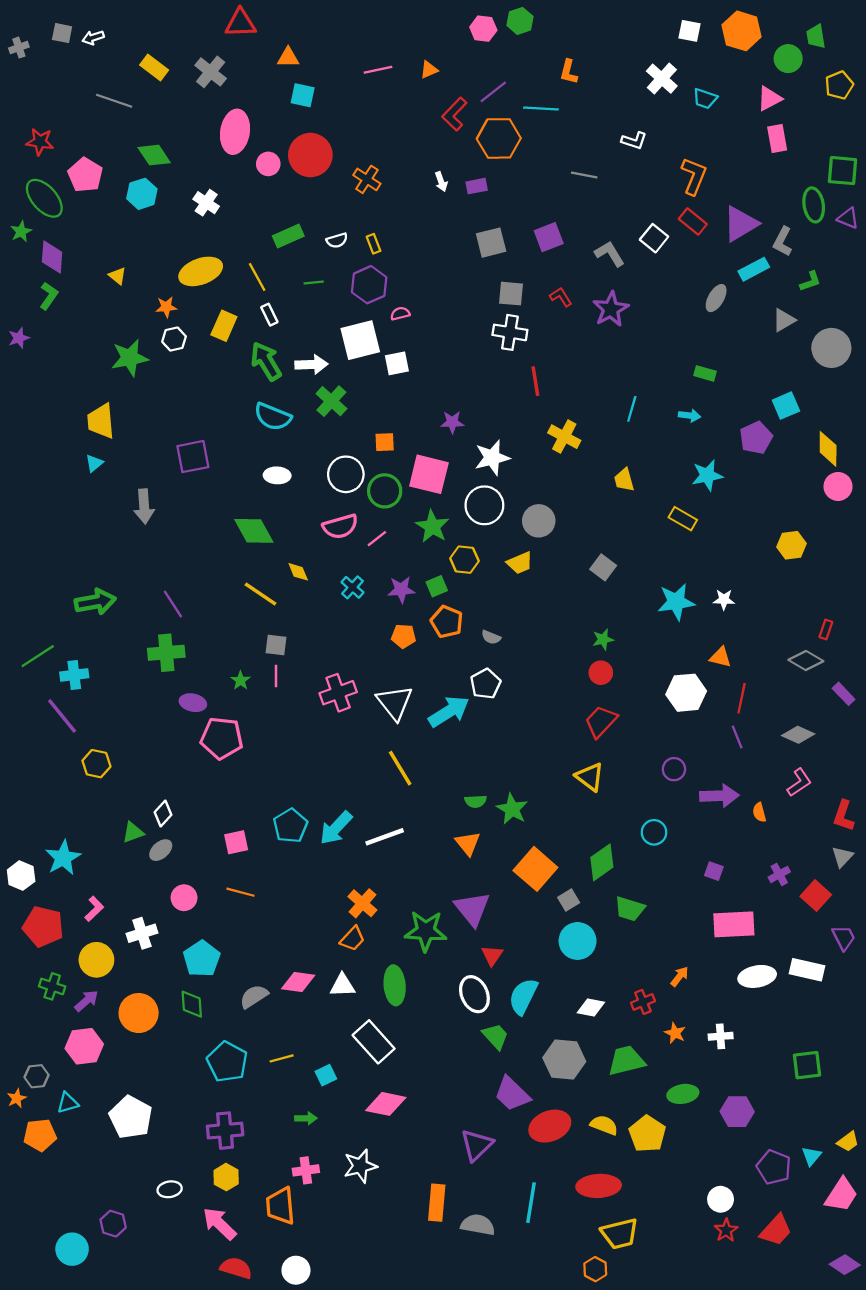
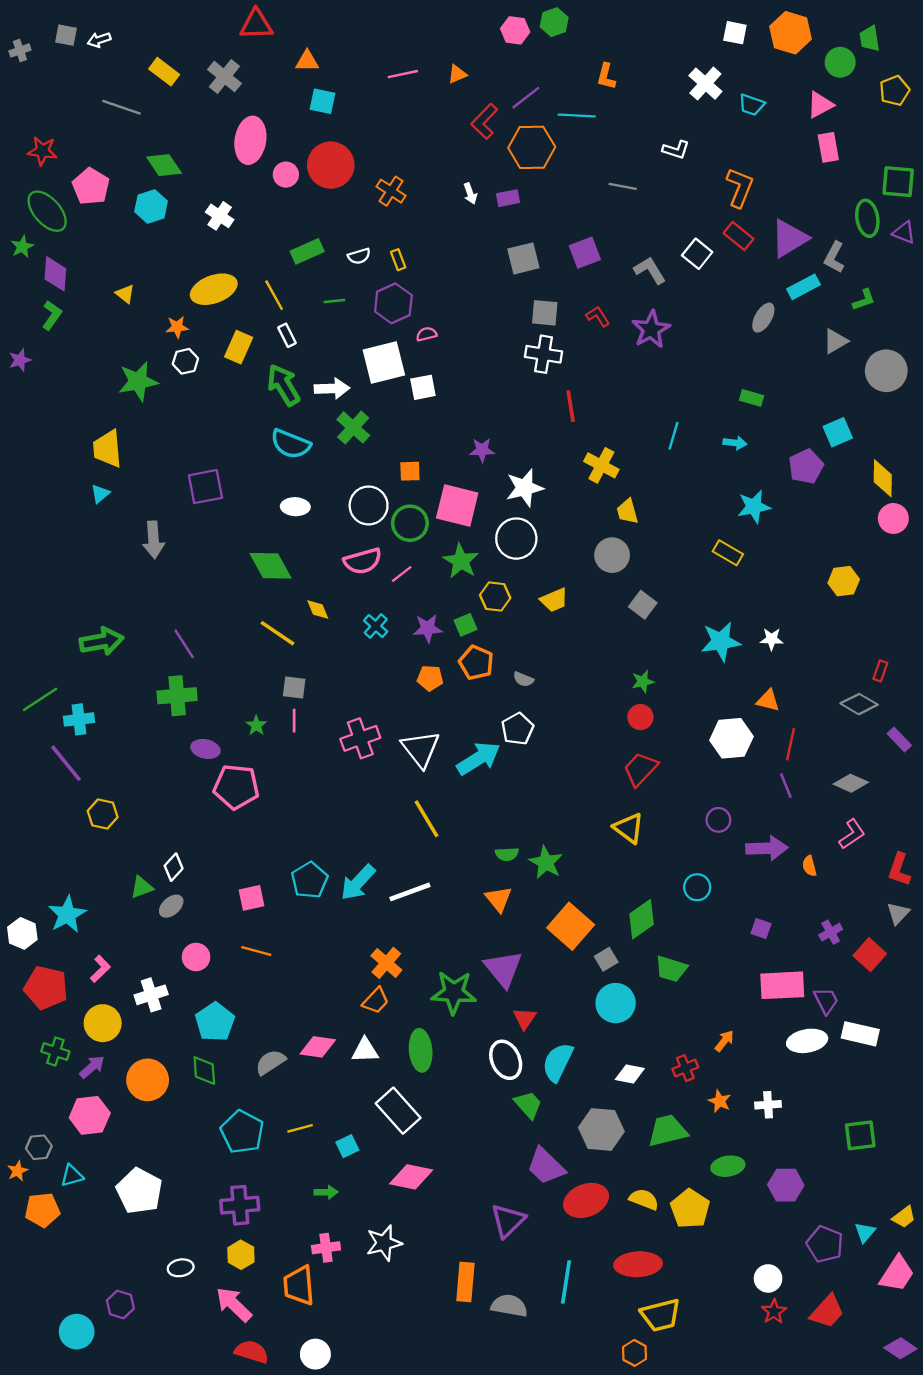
yellow trapezoid: (624, 480) -> (627, 511), moved
gray circle: (539, 521) -> (612, 555), moved
purple trapezoid: (844, 938) -> (826, 1001), moved

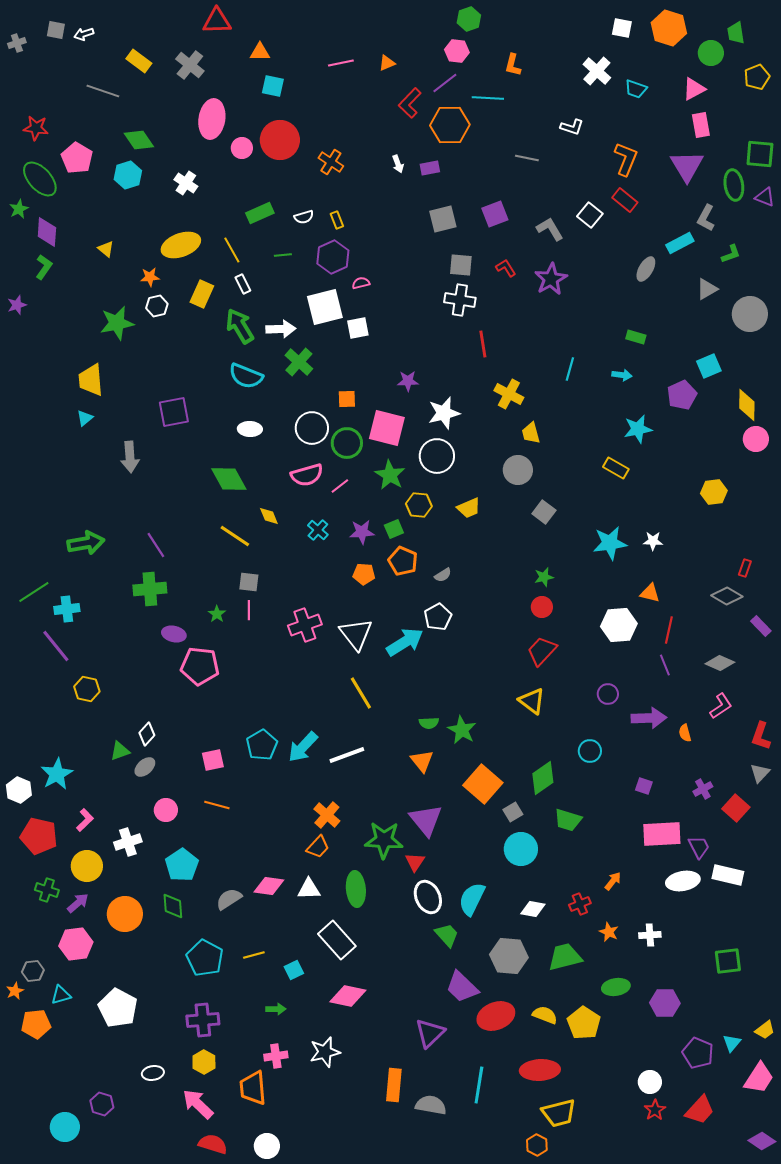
pink hexagon: (515, 30) -> (457, 51), moved
purple triangle: (789, 238) -> (687, 166), moved, turned -30
gray semicircle: (523, 679) -> (443, 575), turned -54
red triangle: (525, 1018) -> (415, 862), moved

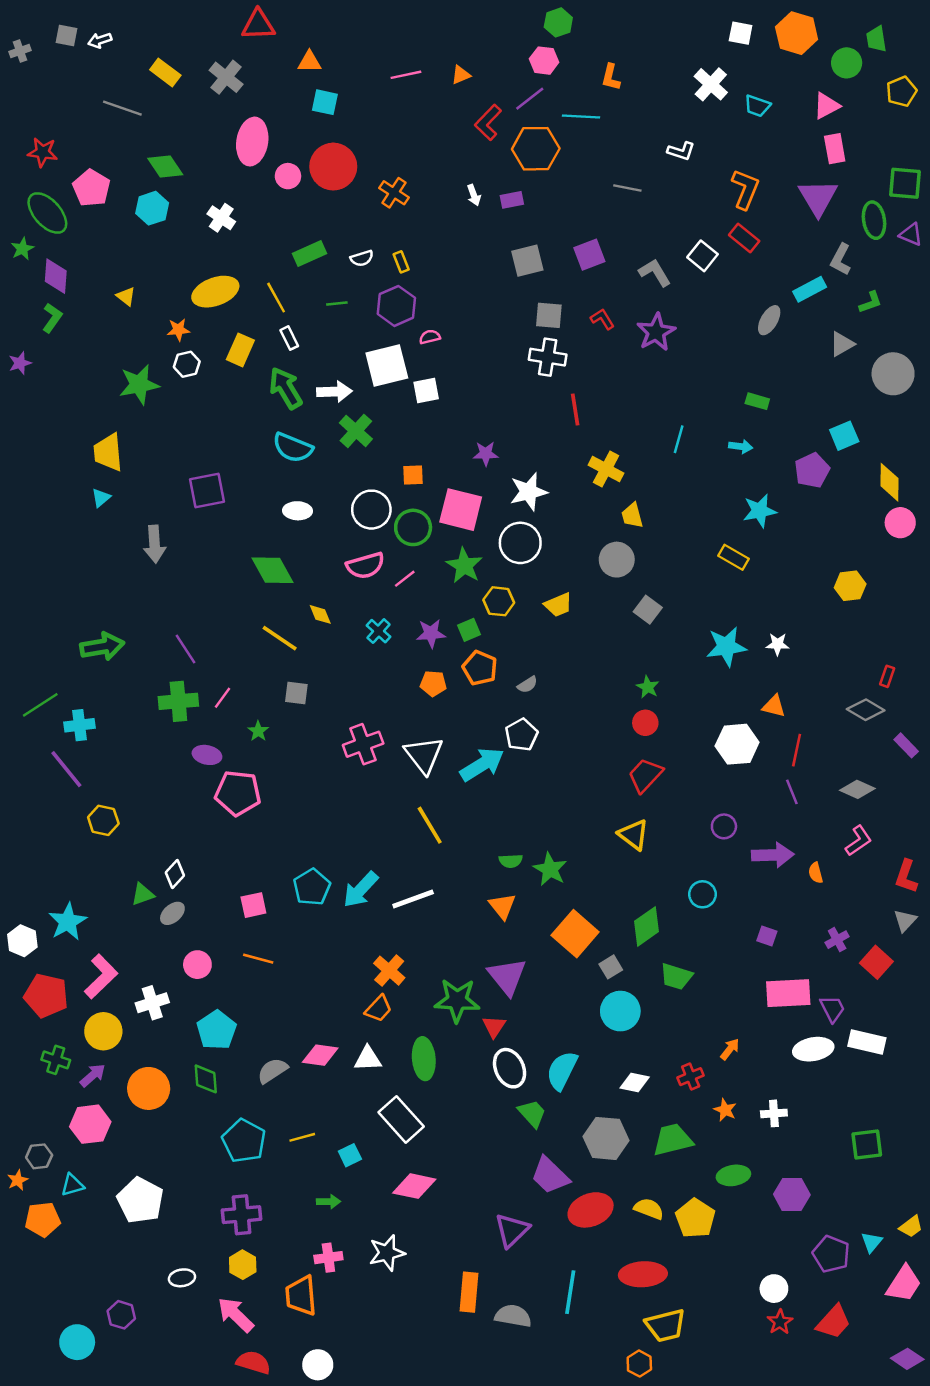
green star: (544, 577) -> (648, 687), turned -30
pink line: (249, 610) -> (222, 698), moved, turned 36
pink L-shape: (85, 820) -> (101, 976), size x1.6

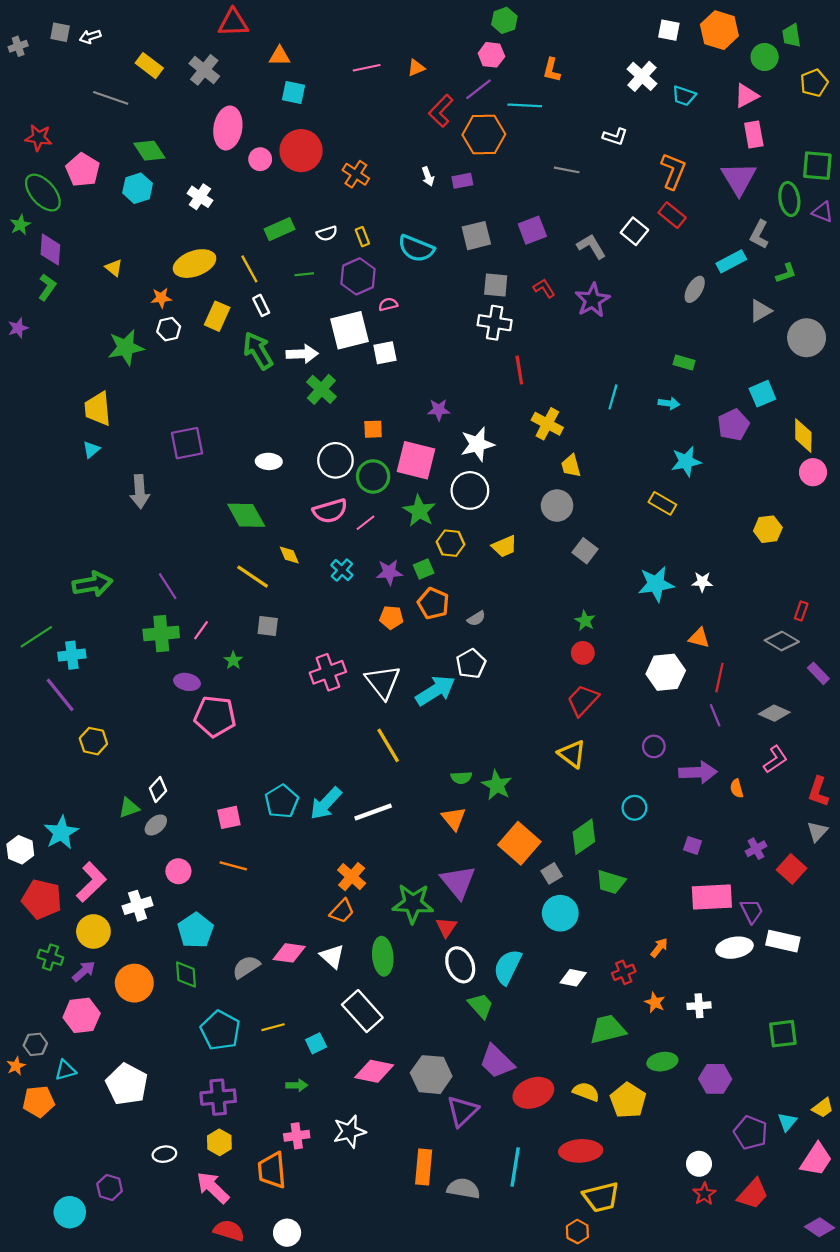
cyan semicircle: (293, 448) -> (416, 248), moved
white triangle: (368, 1059) -> (332, 956), turned 44
gray hexagon: (606, 1138) -> (431, 1075), moved

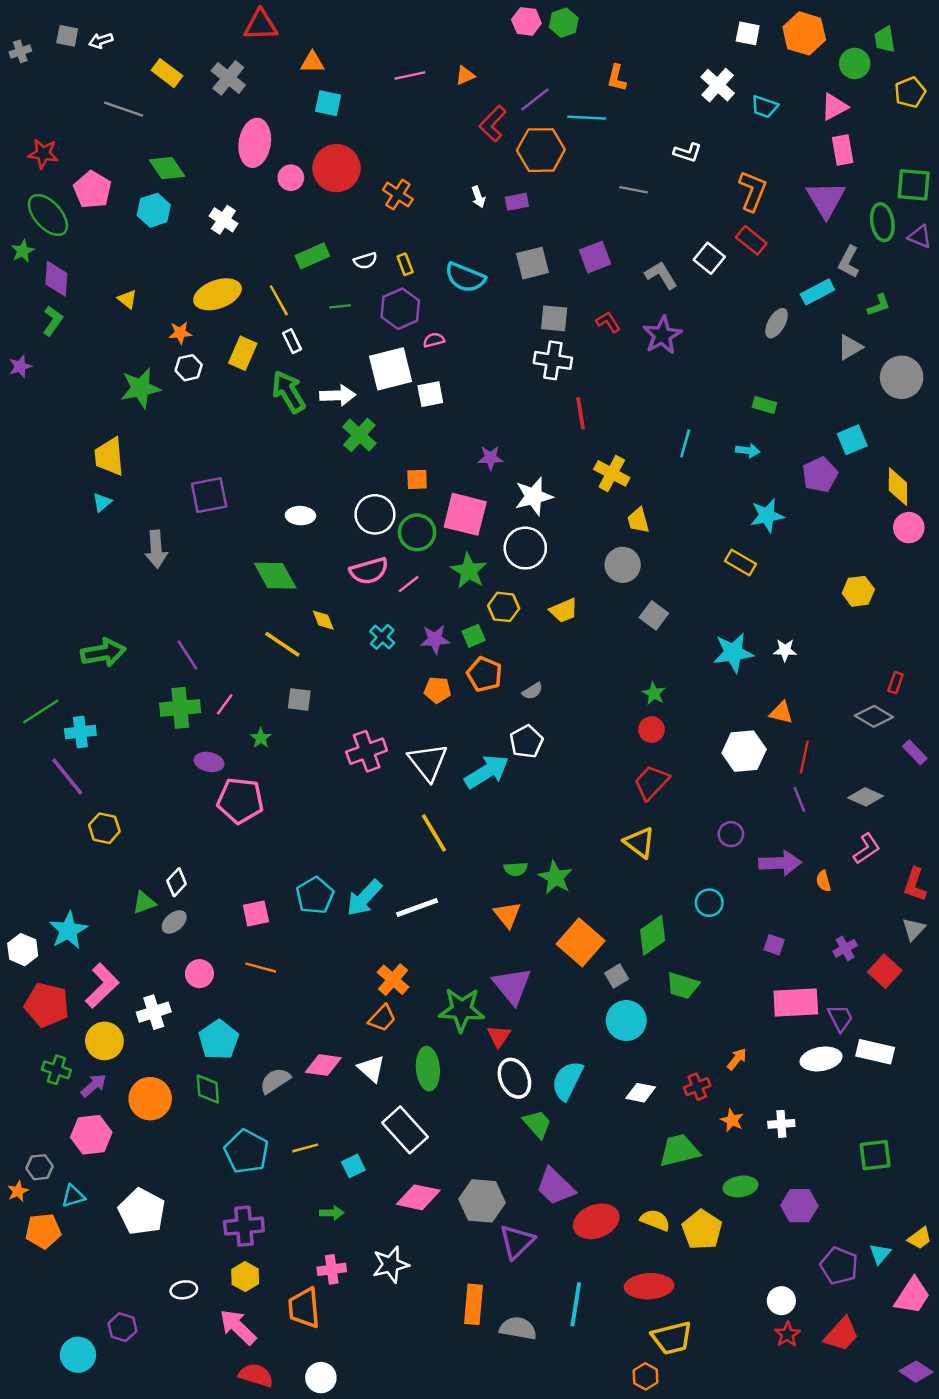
pink hexagon: (491, 55) -> (526, 21), moved

